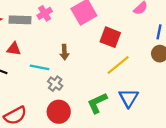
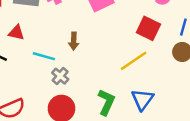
red square: (110, 37) -> (148, 28), moved
green L-shape: (97, 103) -> (106, 102), turned 135

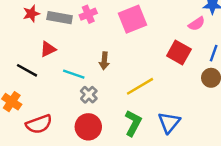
red triangle: (16, 33) -> (48, 49), turned -42
yellow line: (134, 61) -> (140, 86), moved

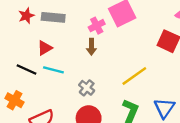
pink cross: (88, 14) -> (97, 26), moved
brown arrow: (104, 61) -> (91, 47), moved
cyan line: (74, 74) -> (53, 70), moved

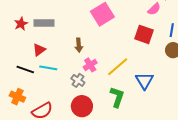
pink cross: (97, 26) -> (90, 65), moved
blue triangle: (164, 108) -> (144, 81), moved

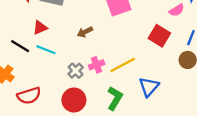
brown arrow: (79, 45) -> (85, 32), turned 56
pink cross: (90, 65) -> (97, 65), moved

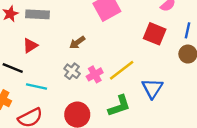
cyan line: (46, 50) -> (36, 87), moved
gray cross: (76, 71) -> (72, 71), moved
green L-shape: (115, 98) -> (119, 106), turned 50

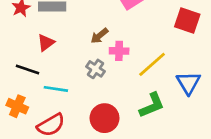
pink cross: (95, 74) -> (119, 51), moved, turned 35

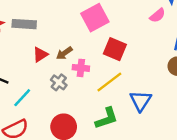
red square: (187, 20) -> (115, 49), moved
red triangle: (46, 43) -> (40, 55), moved
cyan line: (56, 89) -> (22, 98), turned -60

